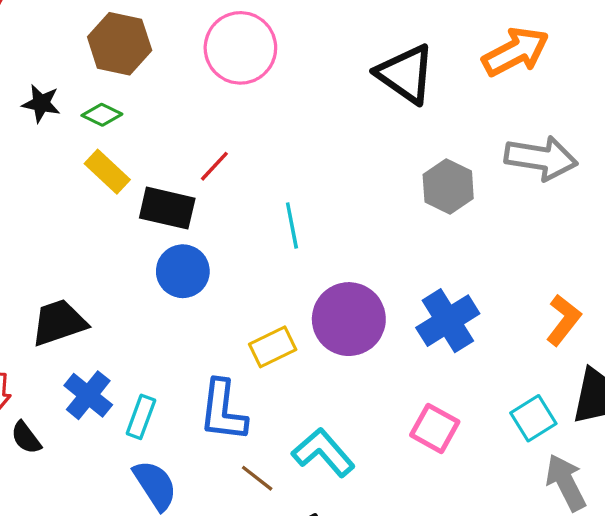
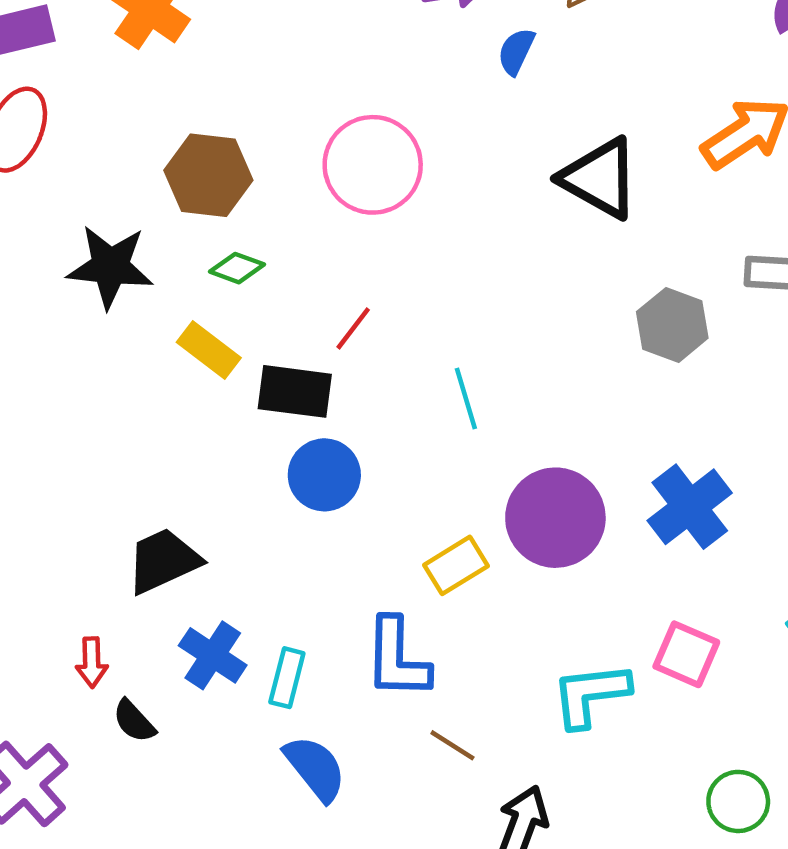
black star: (41, 103) -> (110, 267), size x1.6
green diamond: (102, 115) -> (237, 268), moved
cyan L-shape: (323, 452) -> (591, 695), moved, turned -50

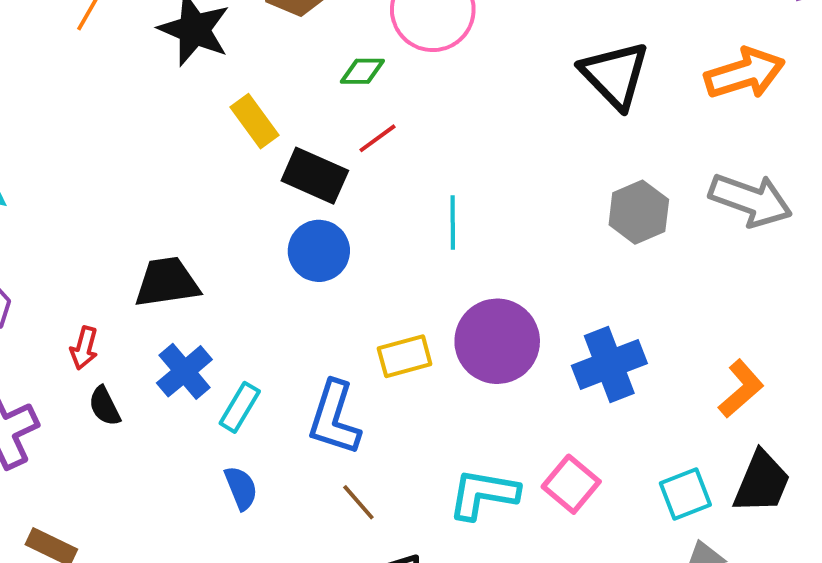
green diamond: (237, 268) -> (362, 71), moved, turned -36
blue semicircle: (315, 768) -> (241, 488), size x0.7

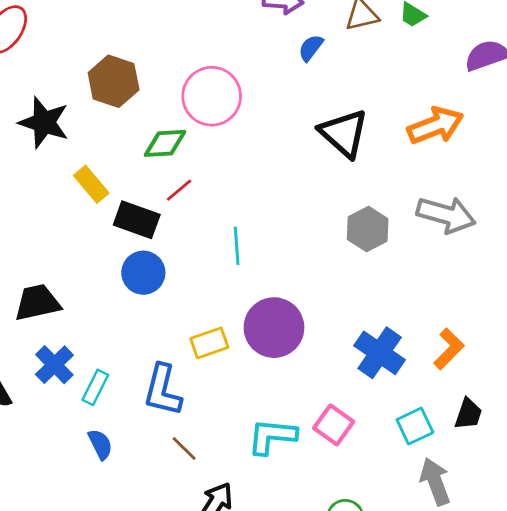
green diamond: (362, 71) -> (165, 143), size x1.4
blue cross: (609, 364) -> (380, 353), moved, turned -30
black trapezoid: (762, 482) -> (468, 414), size x0.7

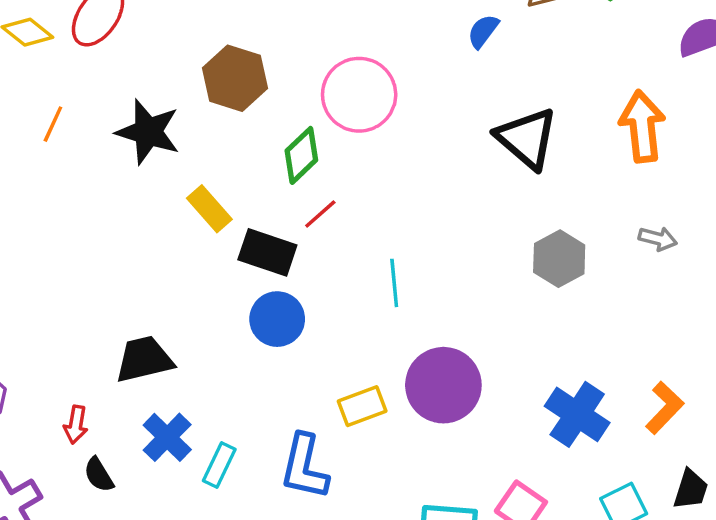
orange arrow: (435, 126) -> (642, 126), turned -74
green diamond: (165, 143) -> (301, 155), turned -39
gray arrow: (446, 215) -> (658, 239), size x0.5

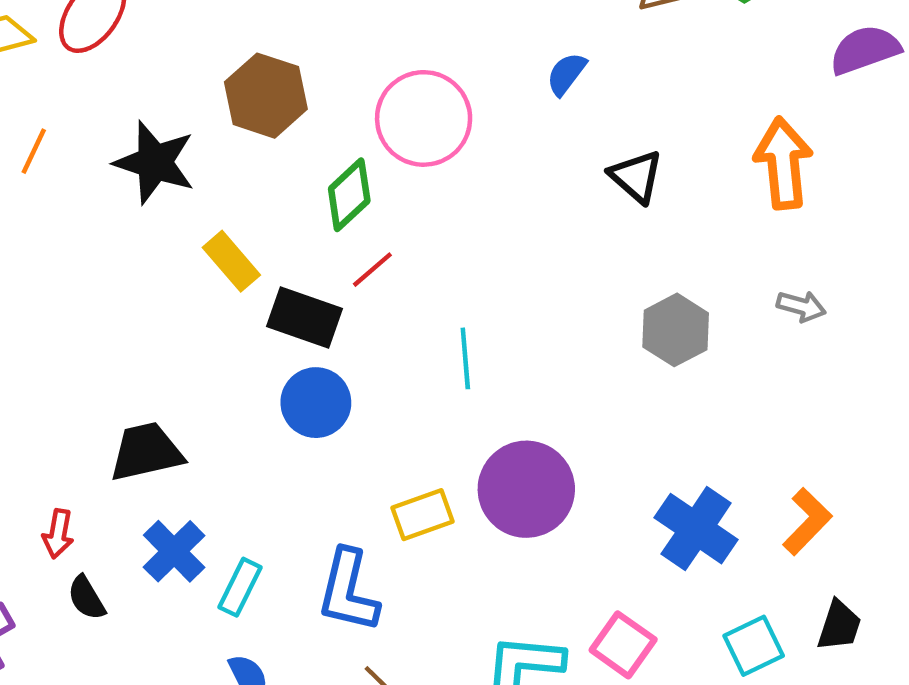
blue semicircle: (483, 31) -> (566, 74), moved
black triangle: (527, 138) -> (636, 176), size x0.7

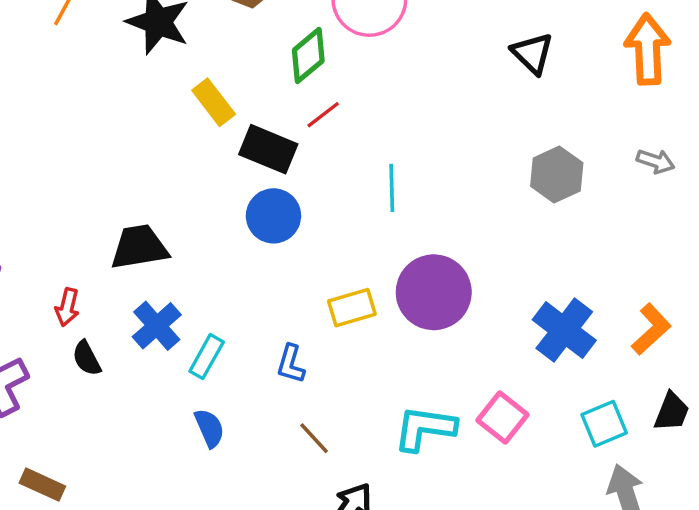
blue L-shape: (348, 591) -> (291, 364), size x0.6

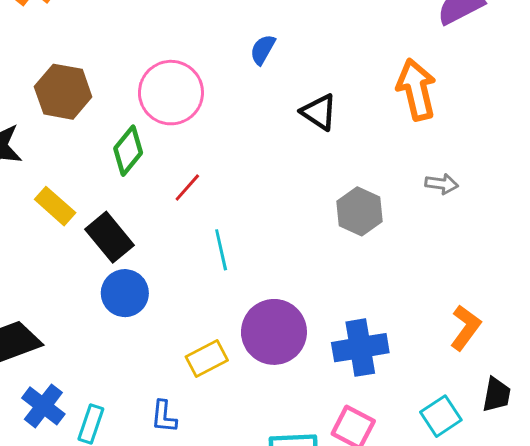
red line: (323, 115) -> (187, 187), moved
black rectangle: (268, 149) -> (109, 237), turned 39
blue cross: (564, 330) -> (360, 348), moved, turned -36

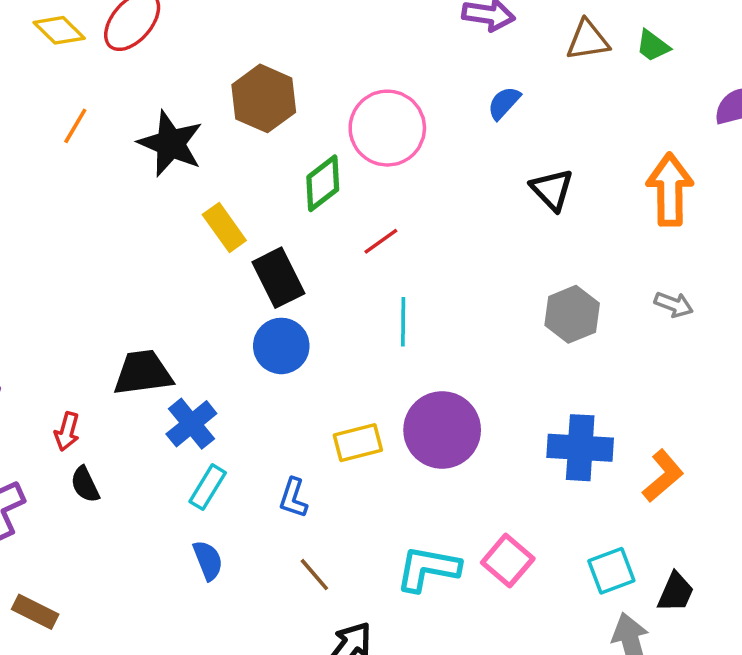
blue cross: (360, 348) -> (580, 448), moved
black trapezoid: (496, 395) -> (676, 592), moved
blue cross: (43, 406) -> (191, 424), moved

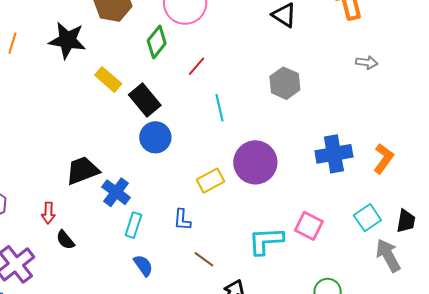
gray hexagon: (572, 314) -> (285, 83), moved

